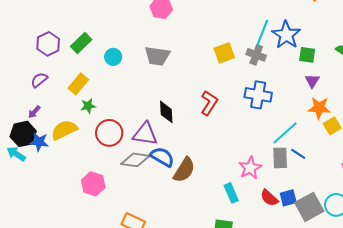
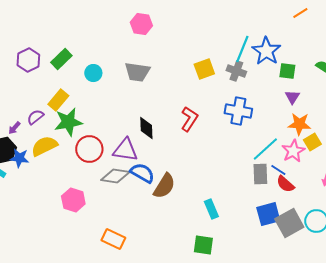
purple semicircle: (39, 80) -> (35, 117), moved
green star: (88, 106) -> (68, 122), size x1.8
pink star: (250, 168) -> (293, 151), moved
red semicircle: (269, 198) -> (285, 184), moved
blue square: (288, 198) -> (268, 214), size x1.4

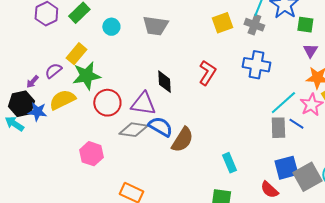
red semicircle: (285, 184) -> (269, 190), moved

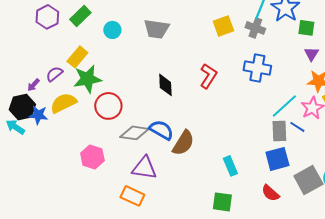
purple triangle: (143, 104) -> (144, 168), moved
blue square: (286, 168) -> (277, 159), moved

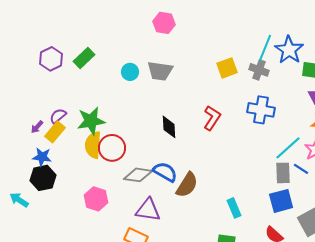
cyan circle: (112, 30) -> (130, 72), moved
yellow rectangle: (77, 57) -> (55, 132), moved
yellow semicircle: (63, 103) -> (93, 145), moved, turned -60
black hexagon: (22, 107) -> (43, 178), moved
cyan arrow: (15, 127) -> (19, 200), moved

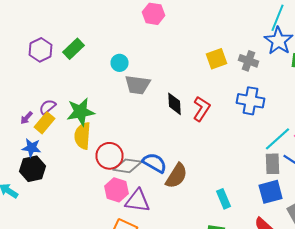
cyan line: (265, 48) -> (278, 18), moved
gray trapezoid: (160, 71) -> (138, 85), moved
black diamond: (169, 127) -> (174, 104), moved
red circle: (112, 148) -> (110, 156), moved
pink hexagon: (96, 199) -> (116, 190), moved

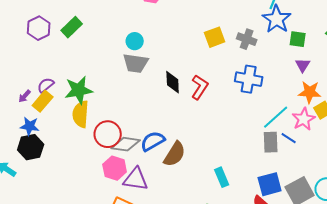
cyan circle: (120, 63) -> (135, 41), moved
blue semicircle: (154, 163) -> (153, 141), turned -60
blue square: (270, 192) -> (270, 184), moved

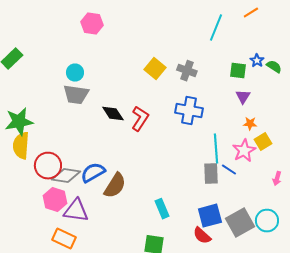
blue star: (277, 19) -> (257, 61), moved, size x0.5
yellow square: (215, 37) -> (155, 69), turned -30
black diamond: (173, 82) -> (113, 114), turned -30
orange star: (310, 92) -> (250, 124), size x0.6
cyan line: (276, 117) -> (216, 149), turned -52

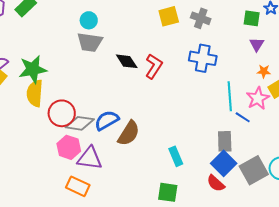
yellow square: (155, 69) -> (169, 16), turned 35
gray rectangle: (211, 174) -> (225, 141), moved
blue square: (210, 216) -> (224, 163), turned -30

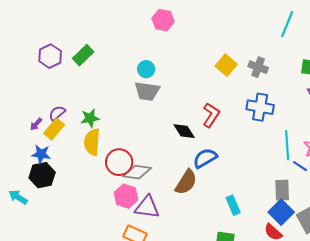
yellow square: (169, 16) -> (226, 65), turned -35
black diamond: (127, 61) -> (184, 131), moved
green star: (33, 69) -> (90, 118), size x0.7
blue semicircle: (107, 120) -> (205, 158), moved

